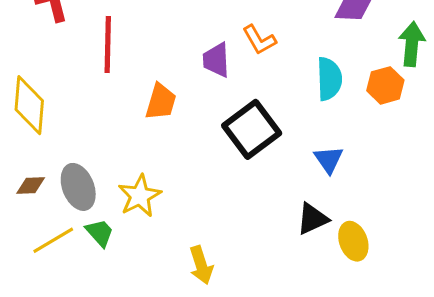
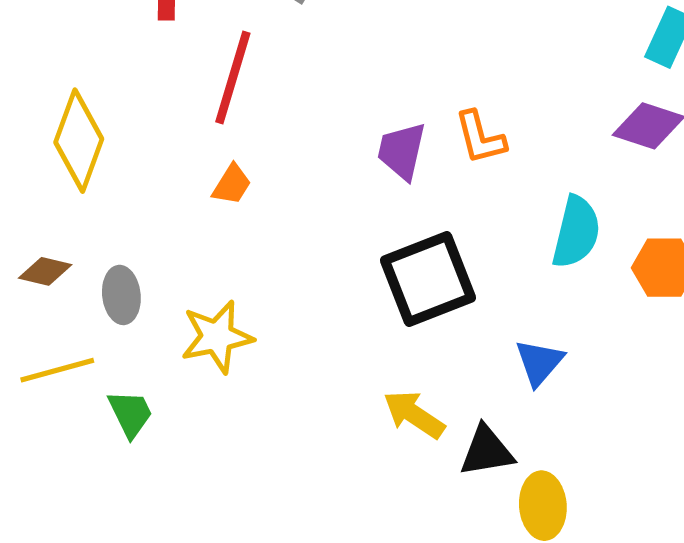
orange trapezoid: (161, 102) -> (232, 184), moved, size x0.7
gray ellipse: (78, 187) -> (121, 295), size x0.7
green trapezoid: (100, 233) -> (130, 414), moved
yellow arrow: (201, 265) -> (414, 415), moved, turned 126

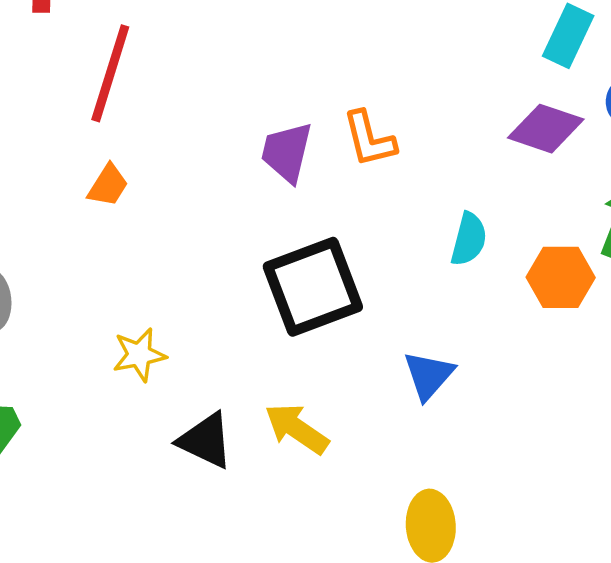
cyan semicircle: (576, 232) -> (469, 239), size x0.7
yellow star: (217, 337) -> (139, 355), moved, size x0.7
black triangle: (487, 451) -> (206, 441), moved, turned 34

